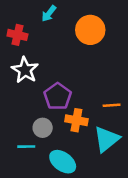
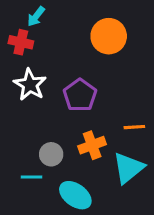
cyan arrow: (49, 14) -> (36, 16), moved
purple pentagon: (58, 96) -> (80, 95), moved
orange cross: (76, 120) -> (92, 145), turned -30

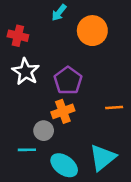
cyan arrow: (36, 16) -> (59, 13), moved
orange cross: (92, 145) -> (63, 111), moved
cyan triangle: (128, 168) -> (103, 158), moved

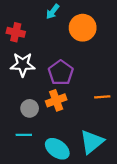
white star: (26, 72) -> (23, 65), turned -30
gray circle: (44, 131) -> (30, 108), moved

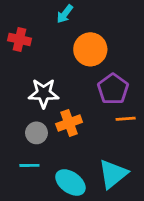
orange circle: (83, 28) -> (90, 49), moved
white star: (23, 65) -> (44, 93), moved
purple pentagon: (61, 73) -> (113, 89), moved

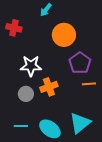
cyan line: (29, 165) -> (21, 126), moved

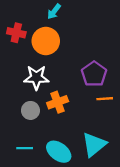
orange circle: (64, 35) -> (46, 41), moved

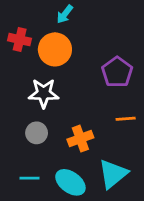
purple pentagon: (94, 74) -> (117, 72), moved
orange cross: (58, 102) -> (80, 139), moved

